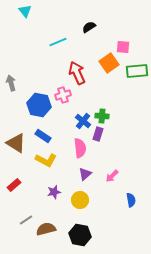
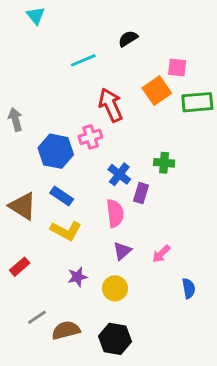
green cross: (102, 116) -> (164, 163), moved

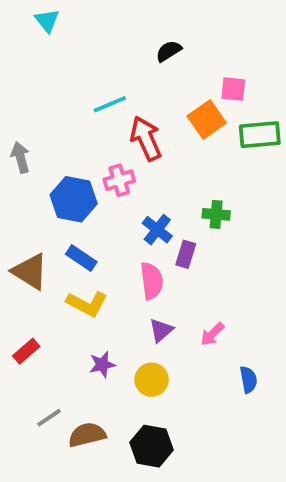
cyan line: (83, 60) -> (110, 104), moved

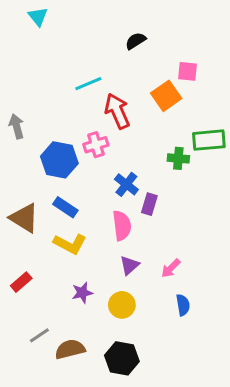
green rectangle: (260, 135) -> (209, 140), moved
green cross: (216, 214) -> (178, 158), moved
blue semicircle: (248, 380) -> (183, 305), moved

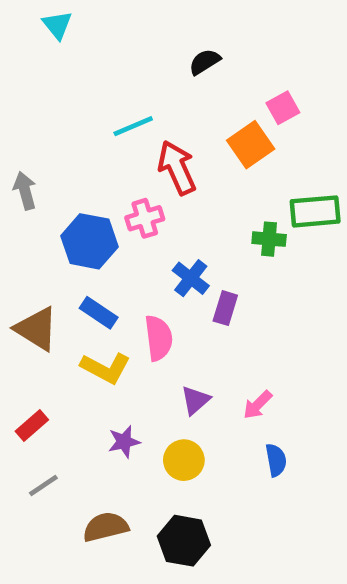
pink square: (187, 71) -> (283, 108), turned -35
pink semicircle: (122, 226) -> (159, 338), moved
gray line: (39, 335) -> (43, 485), moved

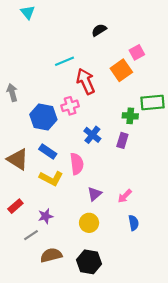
purple rectangle: (225, 308) -> (122, 140), moved
purple star: (124, 442) -> (46, 216), moved
gray line: (43, 485) -> (31, 235), moved

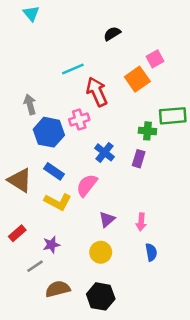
gray arrow: (12, 92) -> (30, 104), moved
pink semicircle: (77, 164) -> (87, 185), turned -135
pink arrow: (125, 196) -> (141, 222), turned -40

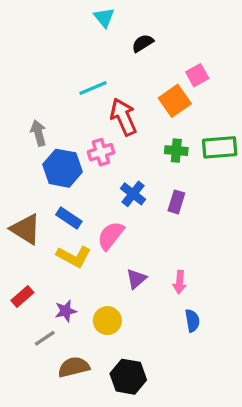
cyan triangle: (31, 13) -> (104, 17), moved
green cross: (147, 131) -> (176, 151), moved
yellow circle: (101, 252) -> (107, 321), moved

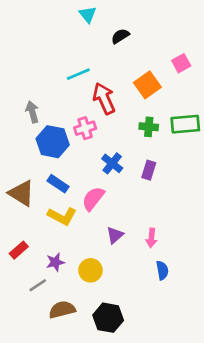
pink square: (197, 75) -> (181, 63), moved

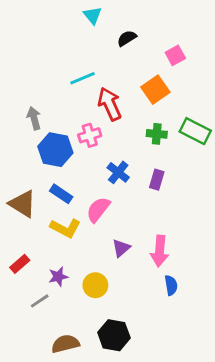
pink square: (181, 63) -> (175, 55), moved
green rectangle: (185, 124) -> (195, 131), turned 32
pink arrow: (151, 238) -> (160, 251), size x1.5
brown semicircle: (62, 310) -> (65, 344), moved

